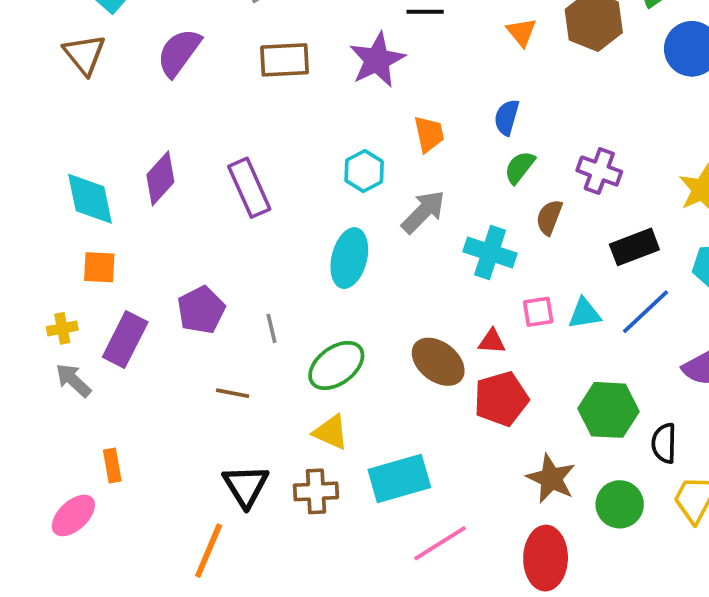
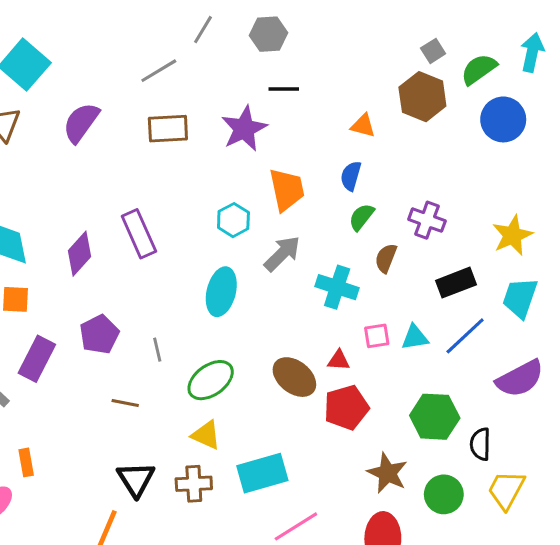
orange triangle: (521, 32) -> (363, 126), moved, turned -36
orange trapezoid: (429, 134) -> (287, 190), size x1.4
purple diamond: (160, 178) -> (80, 254), moved

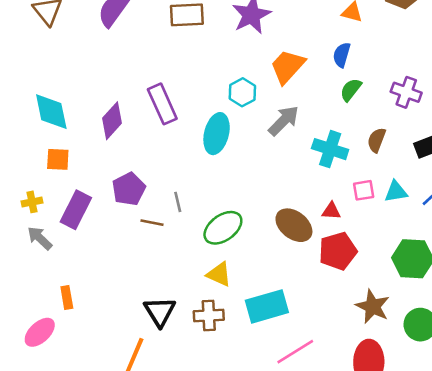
orange trapezoid: (287, 190) -> (287, 66), turned -126
brown semicircle: (386, 258) -> (377, 140), moved
cyan ellipse: (221, 292) -> (217, 134), moved
brown line: (125, 403) -> (152, 223), moved

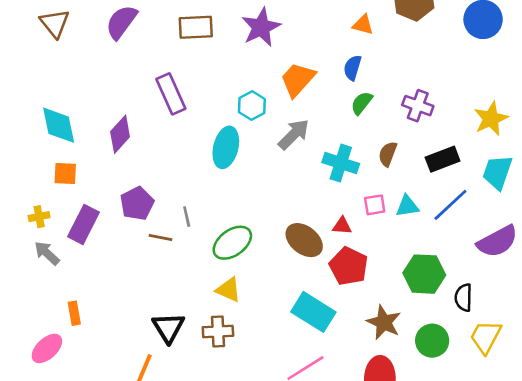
purple rectangle: (162, 104) -> (171, 94), moved
red pentagon: (338, 251) -> (349, 266), turned -30
cyan rectangle: (267, 306) -> (313, 312), moved, turned 48

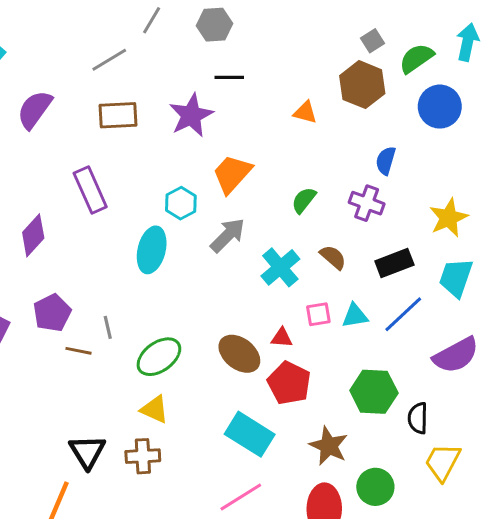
blue semicircle: (352, 68) -> (386, 161), moved
brown semicircle: (388, 154) -> (333, 257), turned 110
cyan cross: (341, 163) -> (280, 267), turned 32
green circle: (432, 341) -> (375, 487), moved

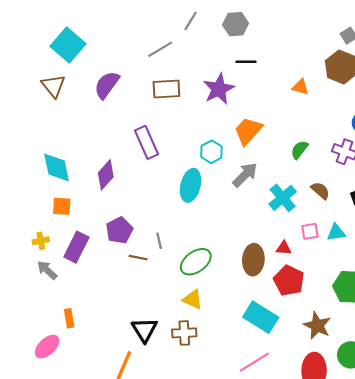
brown ellipse: (239, 354) -> (253, 260), turned 56

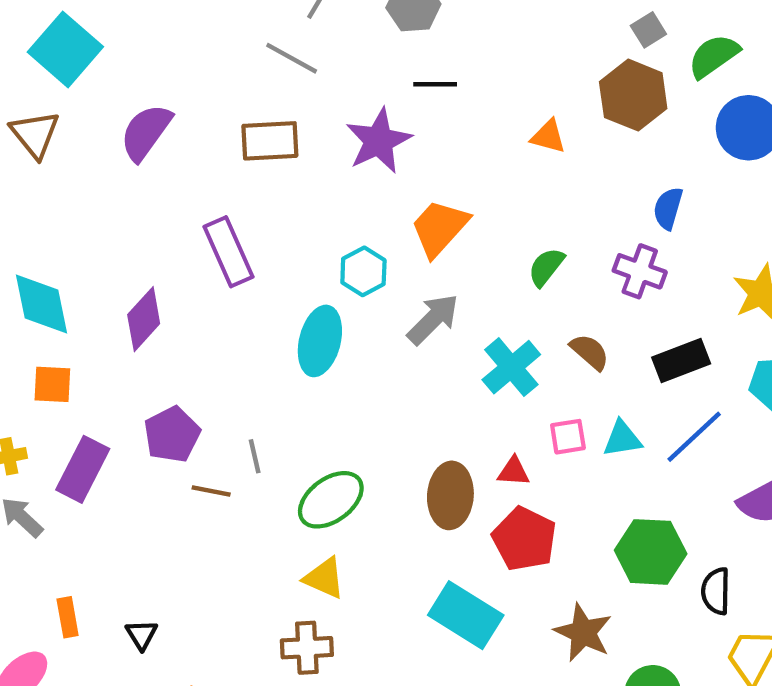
gray line: (160, 49) -> (292, 58), moved, turned 60
black triangle: (144, 330) -> (142, 635), moved, size x0.6

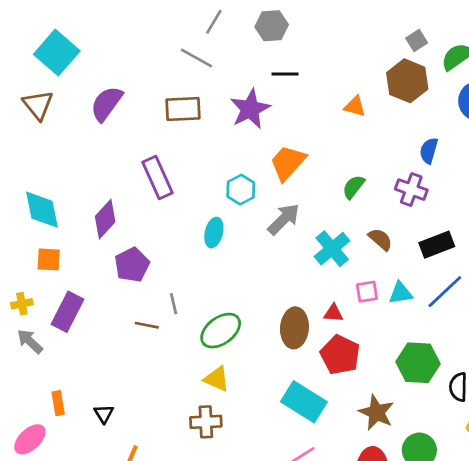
cyan ellipse: (320, 341) -> (214, 233), size x0.7
purple pentagon: (172, 435) -> (132, 265), moved

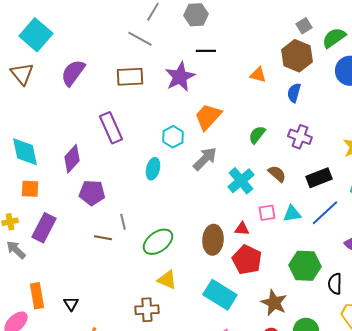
blue semicircle: (429, 151) -> (294, 93), moved
purple pentagon: (132, 265) -> (92, 193), turned 30
yellow triangle: (217, 379) -> (167, 280), moved
orange rectangle: (58, 403) -> (37, 296), size x1.4

